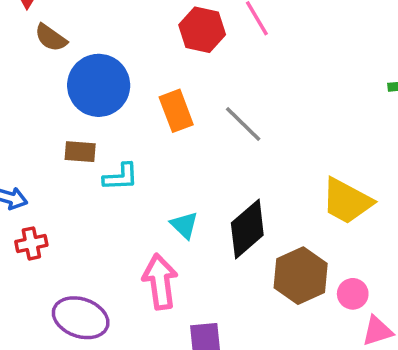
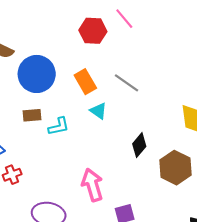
cyan triangle: (184, 225) -> (98, 111), moved
black diamond: (247, 229) -> (139, 145), size x0.7

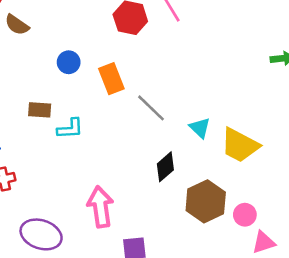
blue circle: (37, 74) -> (69, 62), moved, size x0.5
gray line: (127, 83) -> (151, 108), moved
cyan triangle: (98, 111) -> (200, 128), moved

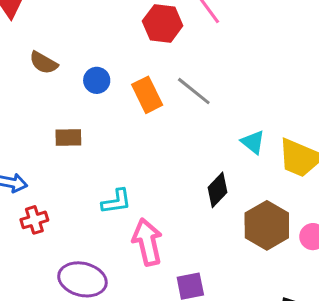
brown semicircle: (17, 25) -> (44, 63), moved
gray line: (151, 108) -> (194, 91), moved
cyan L-shape: (70, 129) -> (116, 201), moved

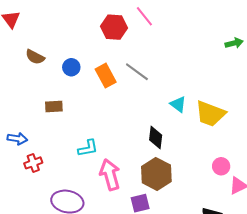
black diamond: (218, 190) -> (156, 138), turned -35
brown hexagon: (267, 225) -> (156, 174), moved

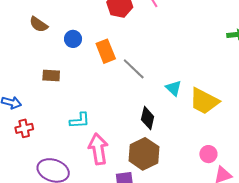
gray line: (137, 72) -> (134, 69), moved

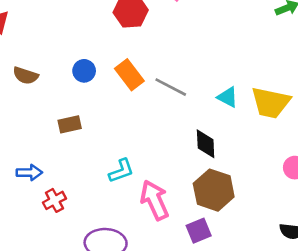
brown semicircle: (39, 24) -> (25, 76), moved

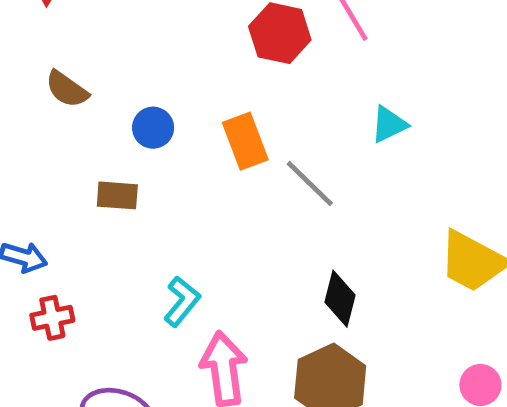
blue circle: (84, 71) -> (153, 128), moved
cyan triangle: (228, 97) -> (389, 124), moved, turned 50
cyan L-shape: (121, 171) -> (182, 301), turned -48

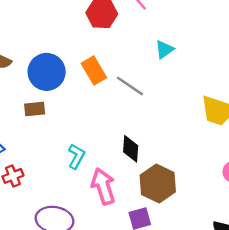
blue circle: (153, 128) -> (47, 72), size x1.8
black diamond: (340, 299) -> (131, 149), moved

